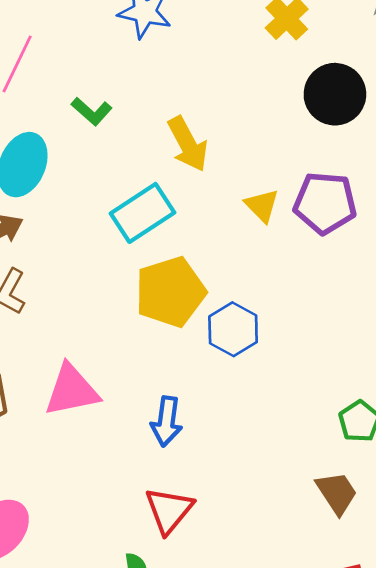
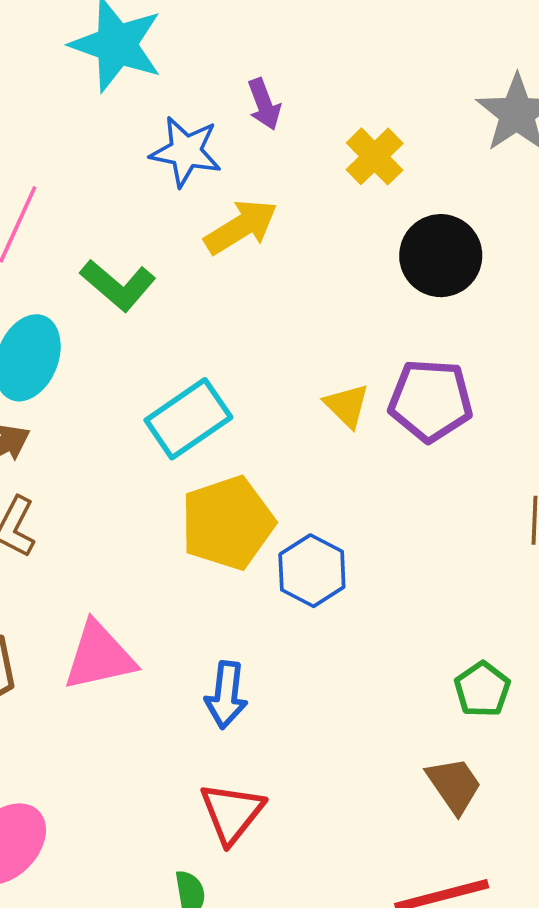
green L-shape: (92, 111) -> (118, 285), size x1.4
yellow arrow: (188, 144) -> (241, 227), moved, turned -92

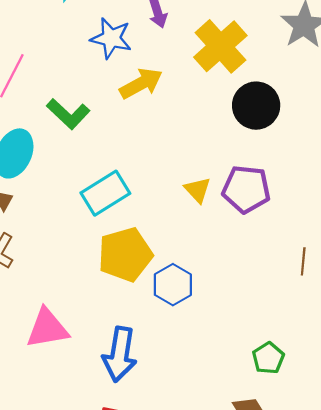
yellow cross: (375, 156) -> (220, 46), size x1.6
blue arrow: (226, 695) -> (120, 354), size x1.4

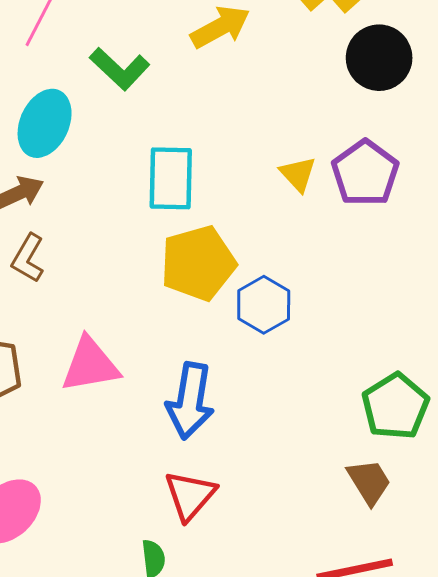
purple pentagon: (246, 189) -> (365, 173), turned 30
cyan rectangle: (105, 193) -> (171, 178), turned -57
green pentagon: (268, 358) -> (395, 406), size x1.5

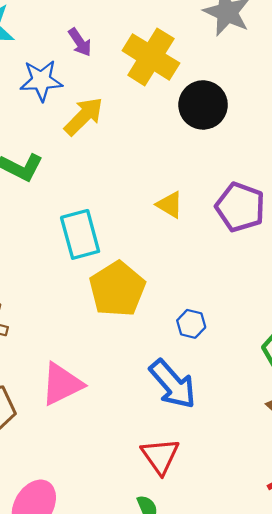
purple pentagon: (365, 173) -> (240, 207), moved
blue hexagon: (264, 305) -> (191, 324), moved, size x0.7
blue arrow: (190, 401) -> (173, 384), moved, turned -34

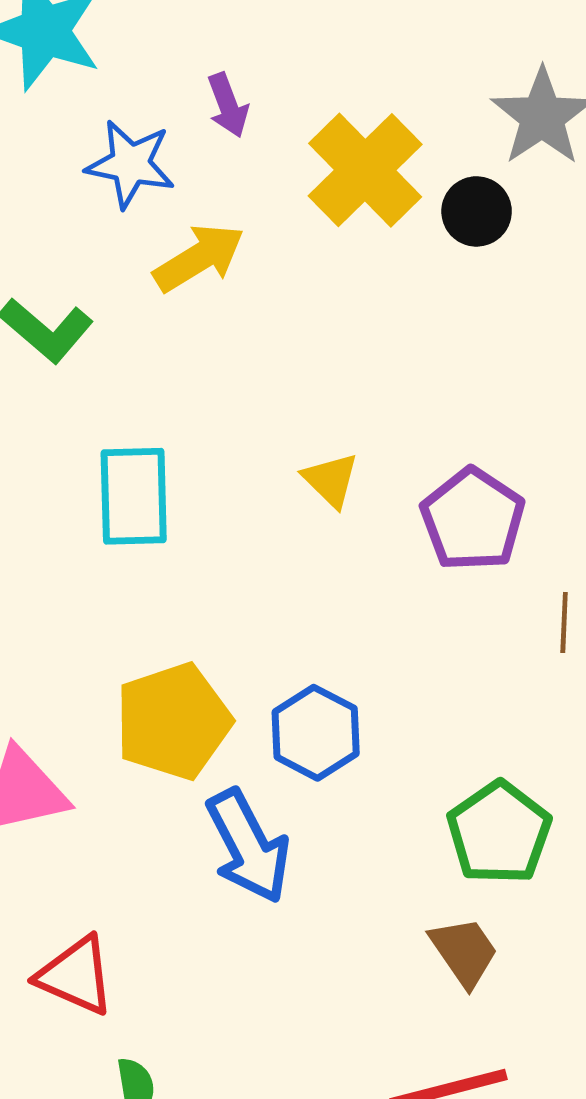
black circle: (203, 105) -> (477, 211), moved, size x0.7
yellow pentagon: (117, 289) -> (173, 721), moved
blue hexagon: (191, 324) -> (316, 733), size x1.5
red triangle: (160, 456) -> (76, 976), moved, turned -45

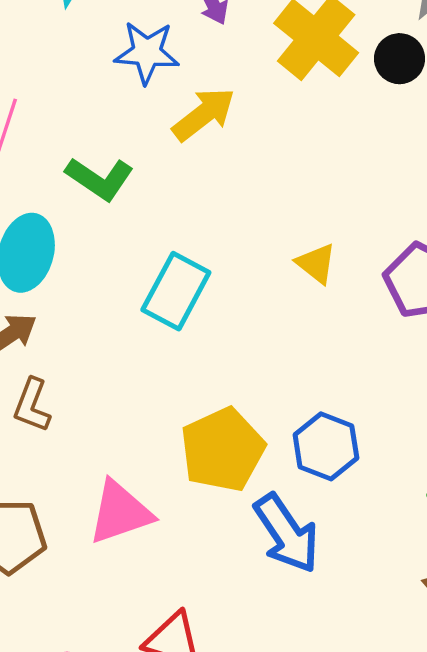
cyan rectangle: (134, 496) -> (176, 291), turned 36

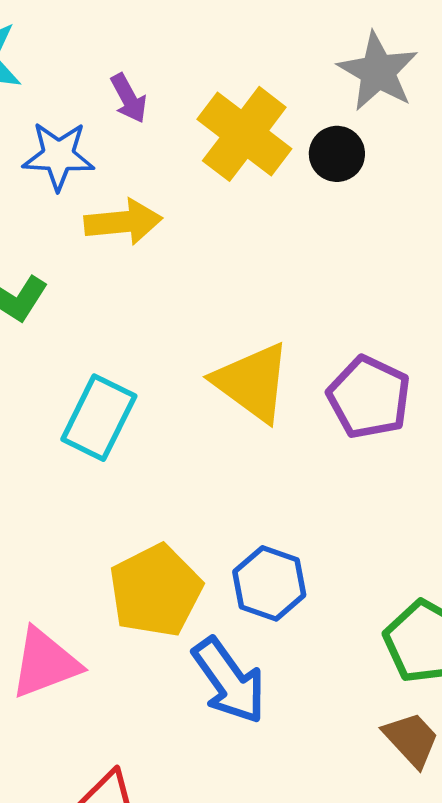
yellow arrow: (204, 114) -> (123, 222), turned 34
yellow triangle: (316, 263) -> (252, 382), size x1.8

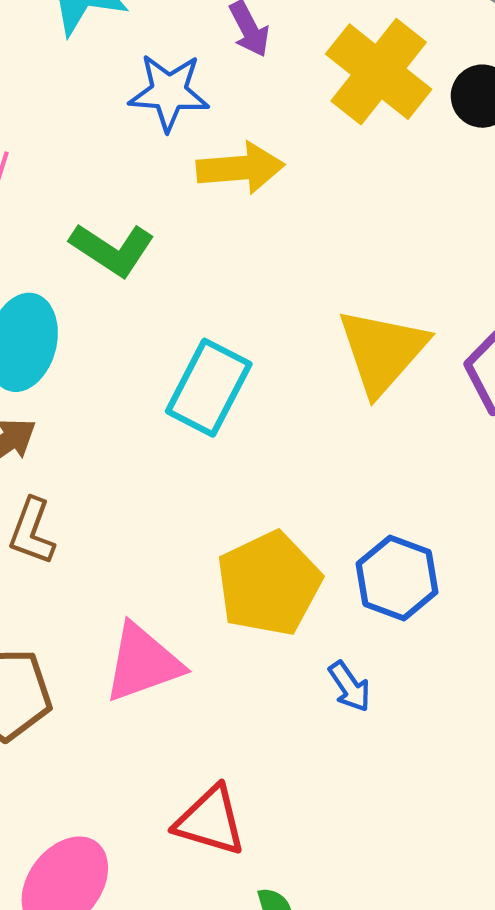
yellow triangle: (252, 382) -> (382, 351), turned 34
blue arrow: (229, 681) -> (350, 687), size x0.5

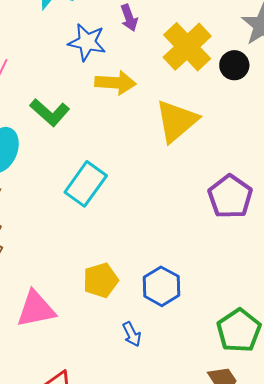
yellow triangle: (382, 351) -> (177, 121), moved
yellow pentagon: (269, 584) -> (101, 280), size x0.7

